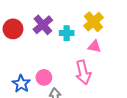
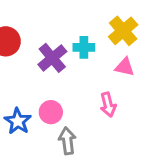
purple cross: (43, 25) -> (52, 58), moved
pink arrow: (83, 72) -> (108, 105), size x0.7

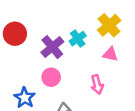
cyan cross: (84, 47) -> (78, 39), turned -35
pink circle: (51, 112) -> (51, 77), moved

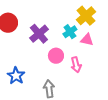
cyan cross: (78, 39) -> (70, 32), moved
pink circle: (51, 77) -> (56, 56), moved

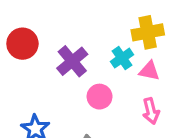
yellow cross: (86, 16) -> (148, 32), turned 30
pink arrow: (76, 65) -> (151, 111), moved

